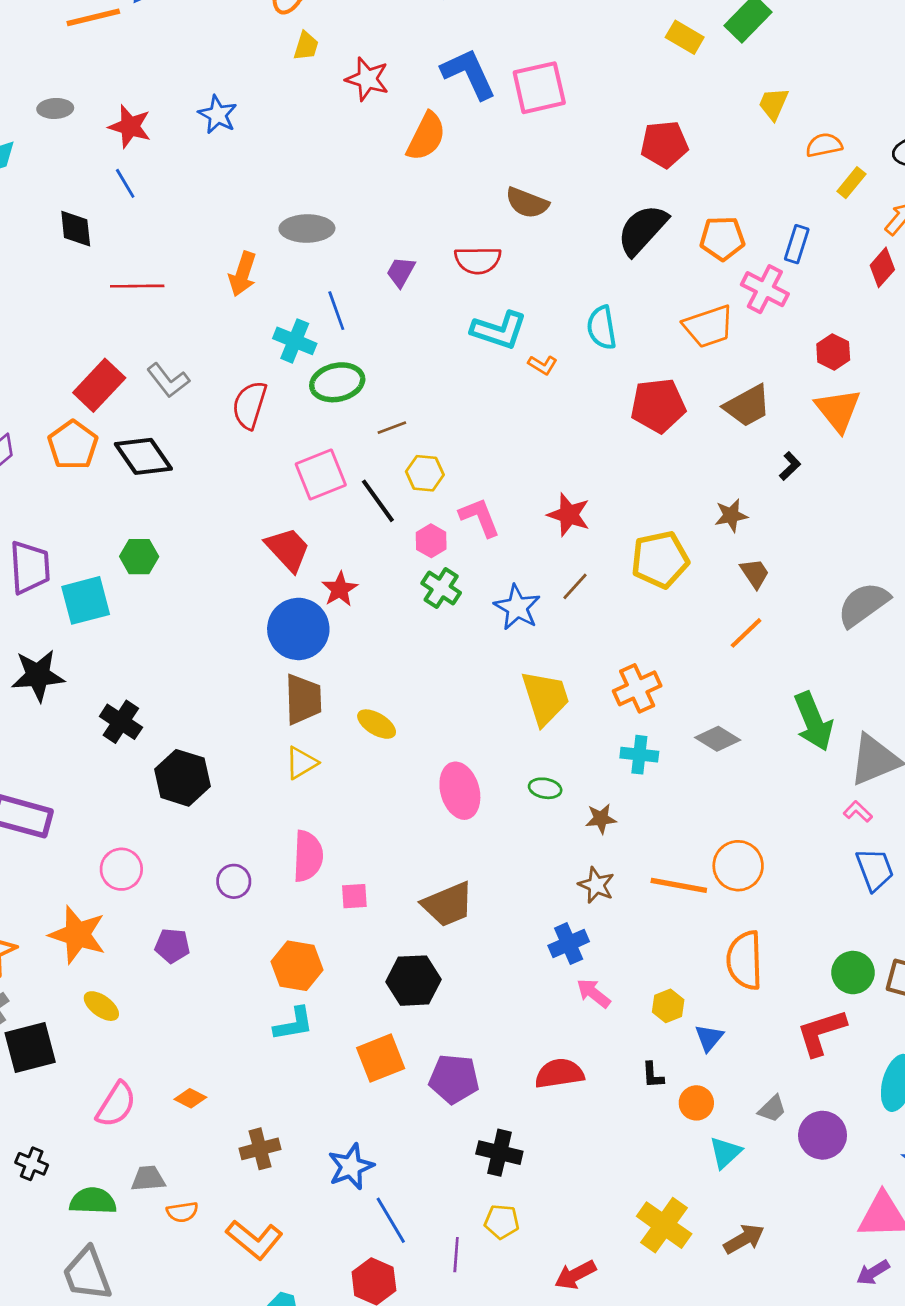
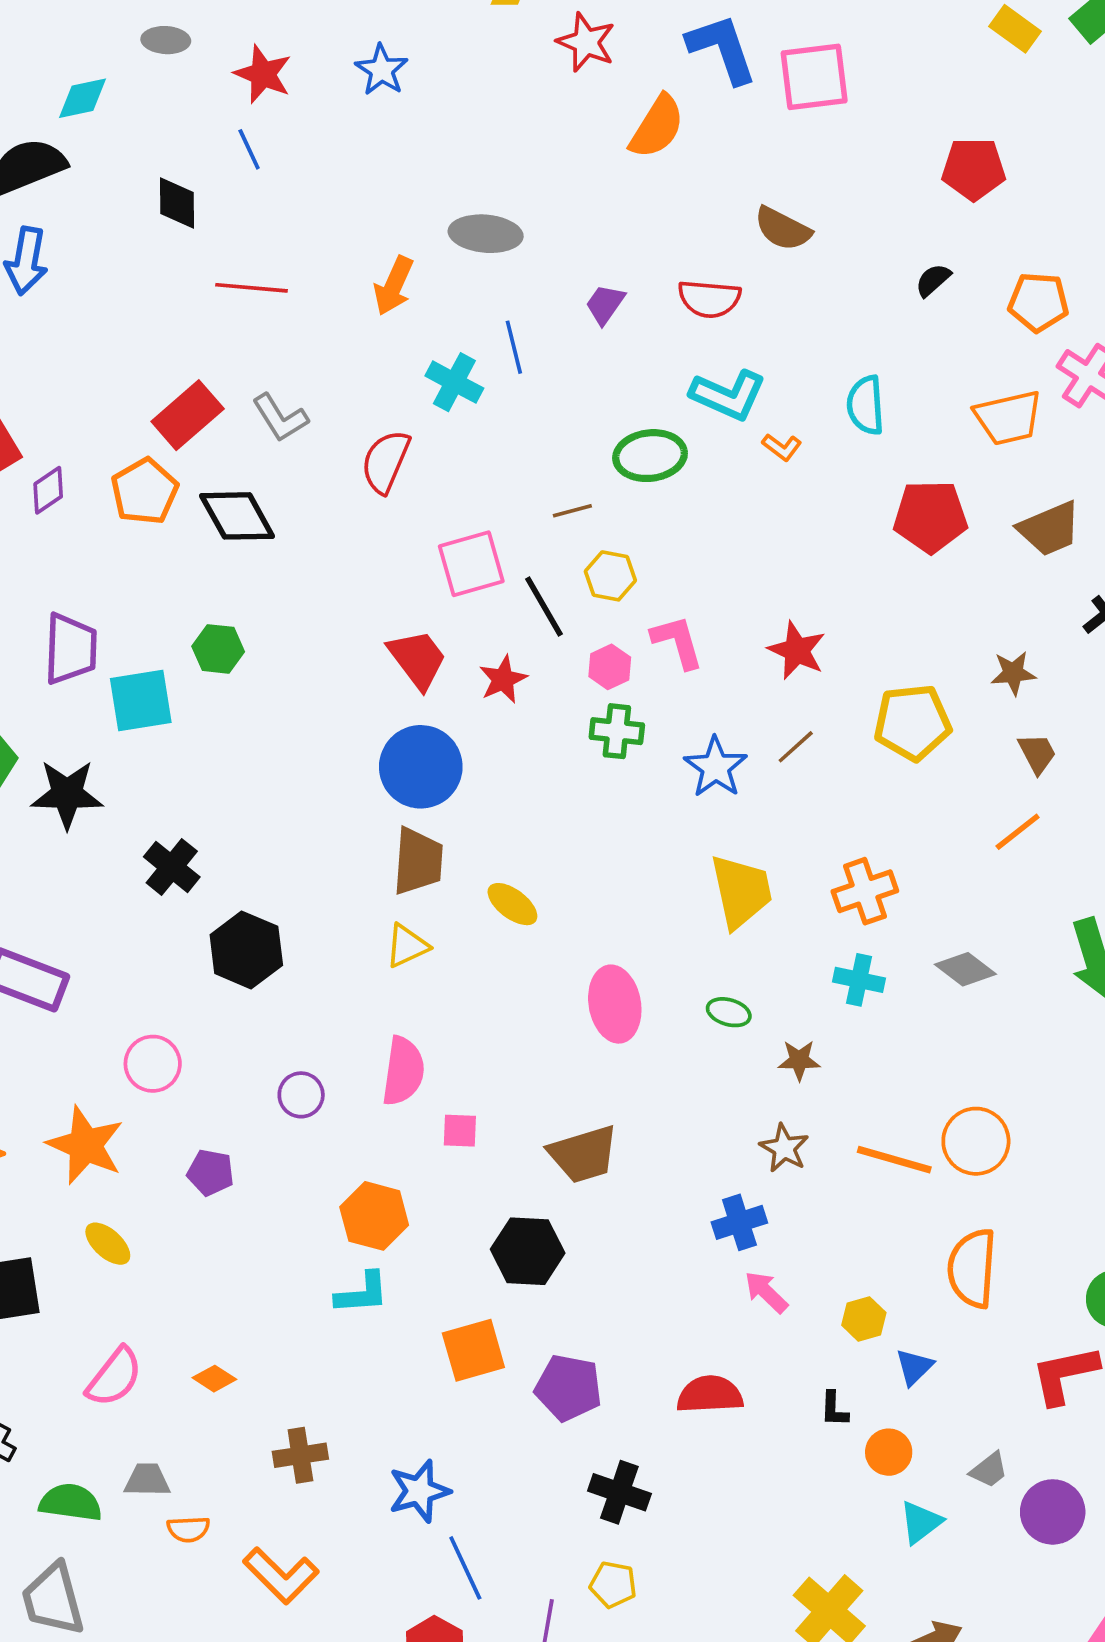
black semicircle: (642, 230) -> (933, 280), size x0.5
green ellipse: (337, 382) -> (650, 456), moved
green cross: (441, 588) -> (617, 731), turned -33
red star: (340, 589) -> (503, 679), moved

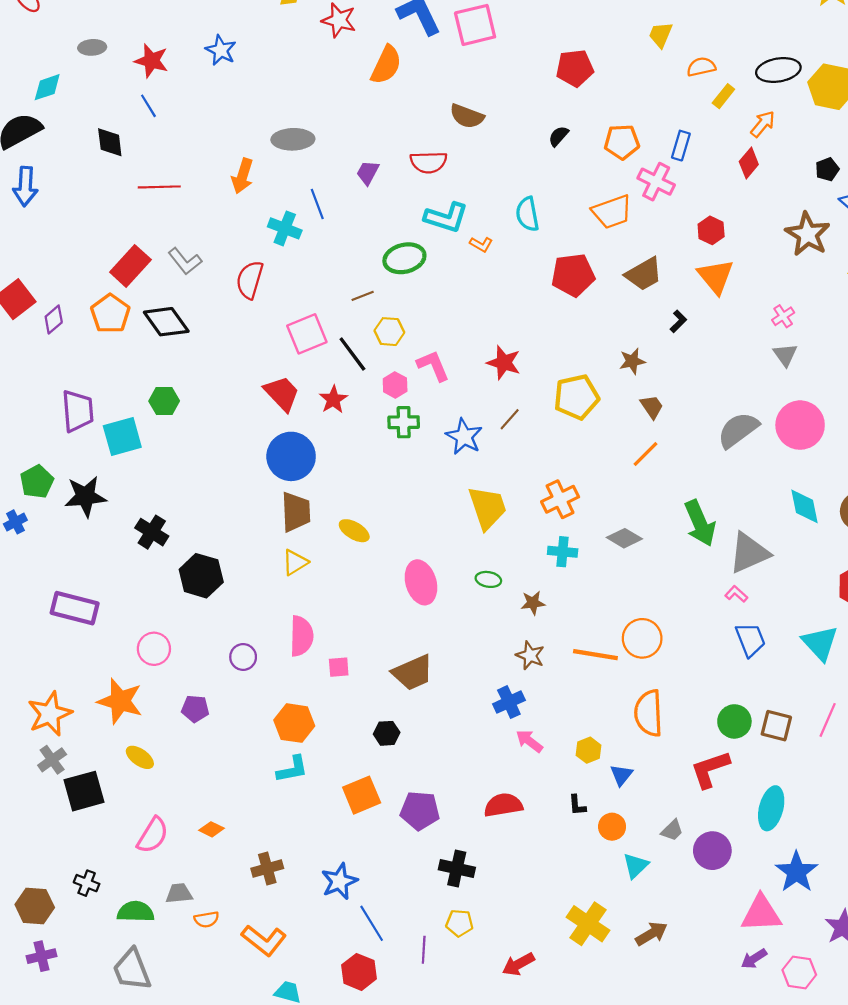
black hexagon: (528, 1251) -> (387, 733), size x0.6

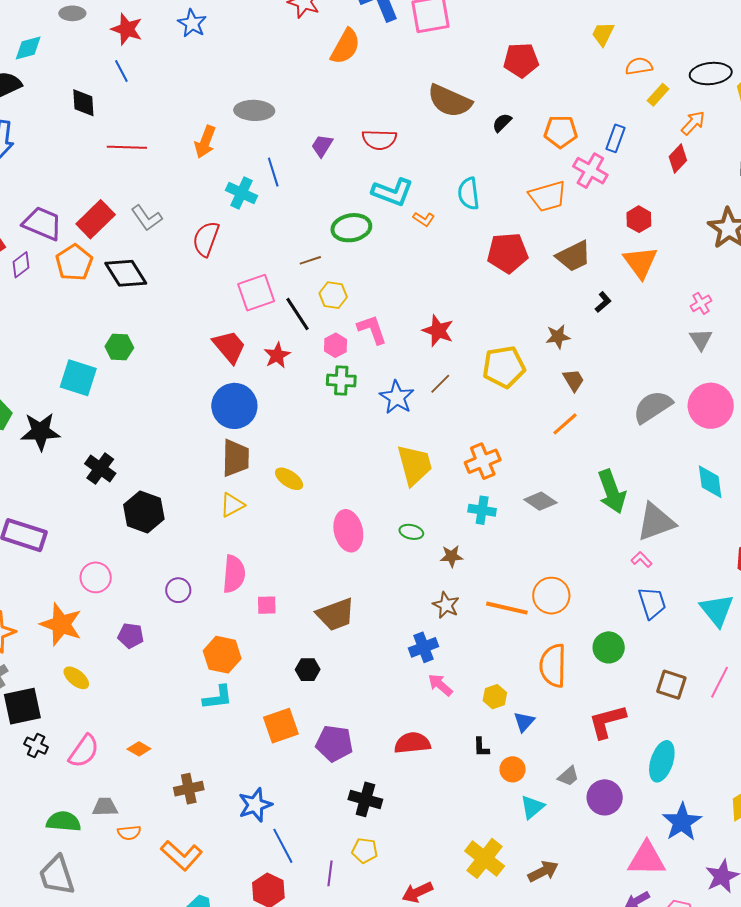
brown semicircle: (467, 116) -> (450, 101), moved, size x1.4
purple trapezoid: (78, 411) -> (42, 223), moved, turned -66
cyan square: (122, 436) -> (78, 378), turned 30
green circle: (734, 721) -> (609, 647), moved
black cross: (87, 883) -> (36, 746), moved

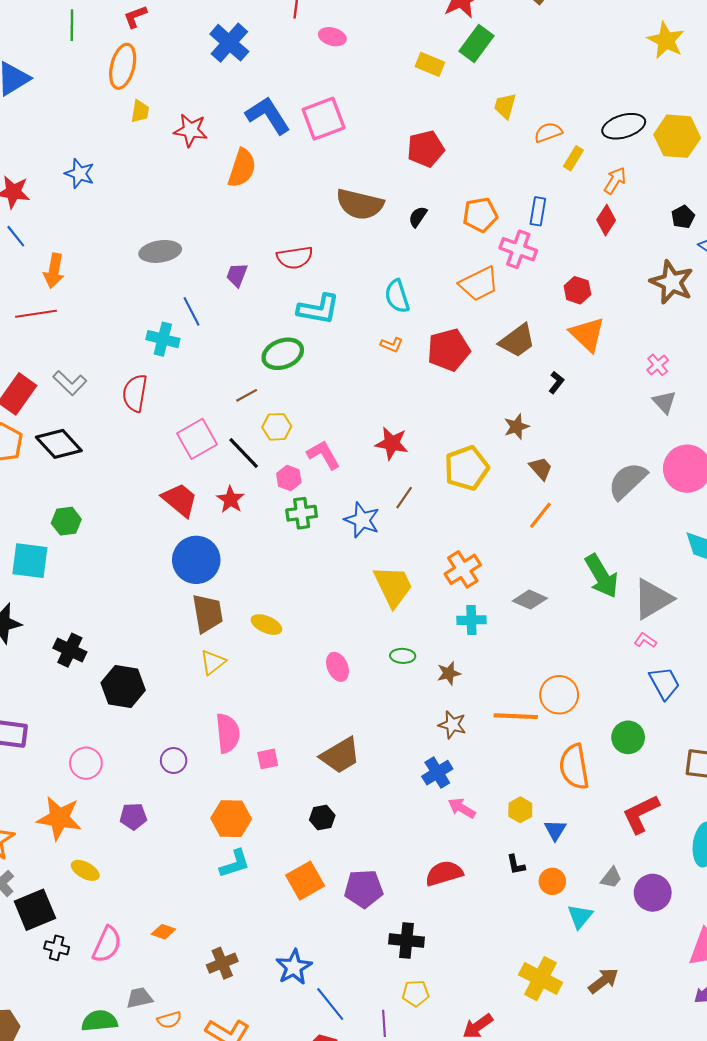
orange arrow: (205, 142) -> (54, 271), moved
orange L-shape: (424, 219) -> (392, 345), moved
pink ellipse: (348, 531) -> (338, 667), size x0.7

